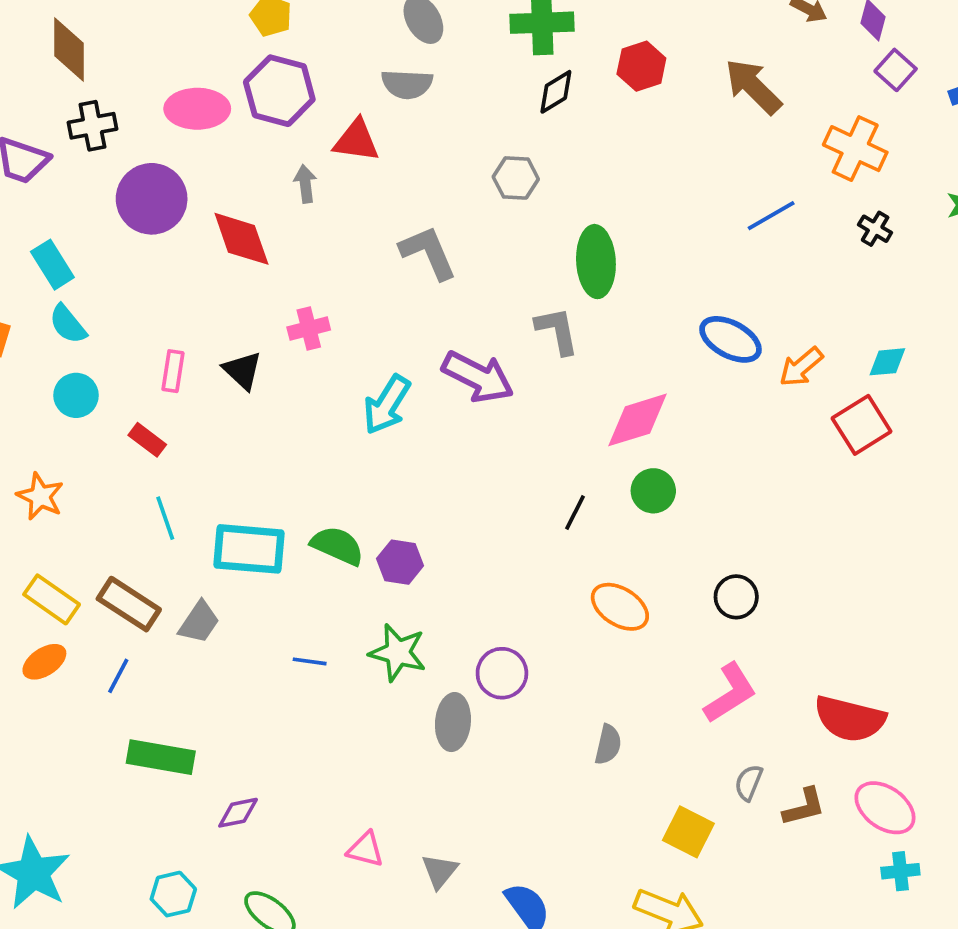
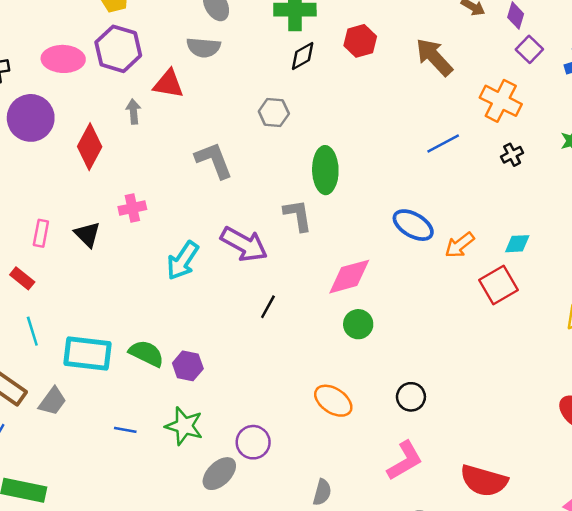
black cross: (875, 229) -> (512, 155), turned 30
red diamond: (241, 239) -> (90, 147), turned 45
black line: (575, 513) -> (268, 307), moved
gray ellipse: (453, 722) -> (219, 474), turned 39

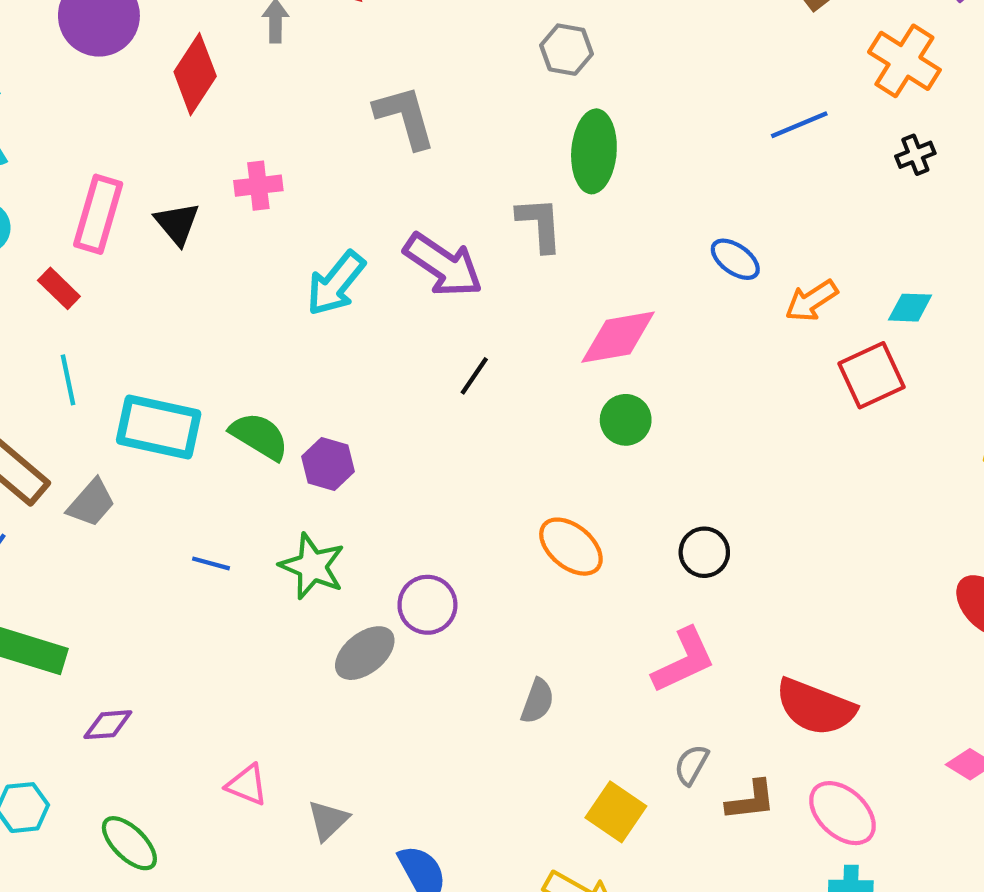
gray hexagon: (274, 112) -> (567, 50), moved
blue ellipse: (413, 225) -> (735, 259), size x0.7
pink rectangle: (41, 233) -> (98, 214), size x1.6

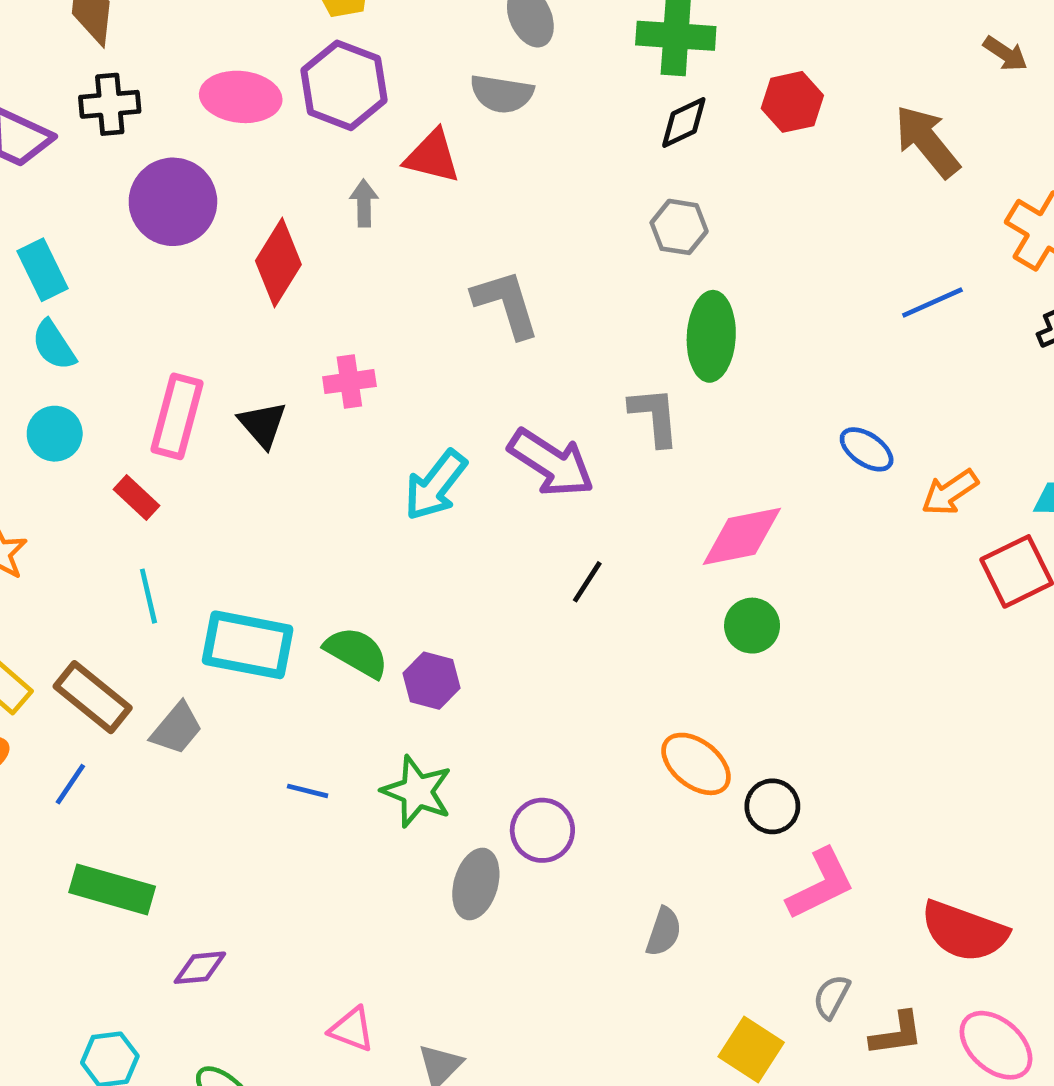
black circle: (704, 552) -> (772, 806), moved
gray ellipse: (365, 653) -> (476, 884), turned -34

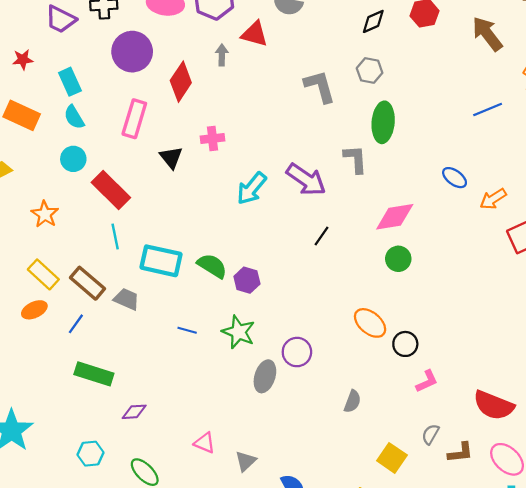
gray L-shape: (506, 304) -> (320, 86), moved
pink rectangle: (177, 416) -> (134, 119), moved
red rectangle: (137, 497) -> (111, 190), size x1.8
gray trapezoid: (177, 728) -> (127, 299), turned -108
pink L-shape: (821, 884) -> (427, 381), size x0.7

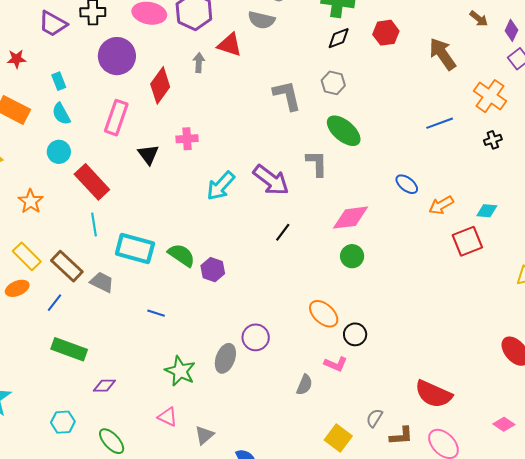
cyan rectangle: (70, 82) -> (59, 81), size x0.7
green ellipse: (383, 122) -> (344, 131), turned -57
green star: (239, 332) -> (180, 371), moved
pink L-shape: (427, 381) -> (336, 364), moved, turned 45

